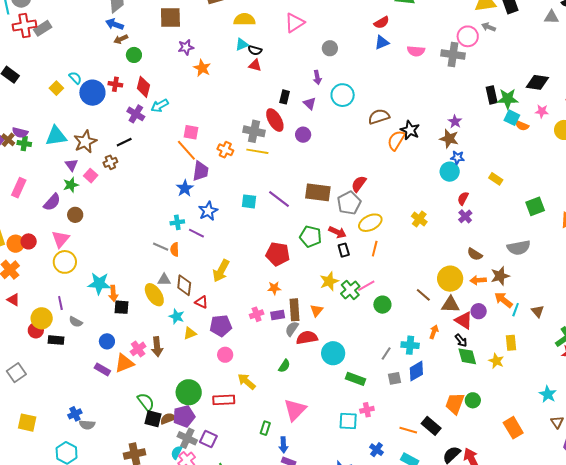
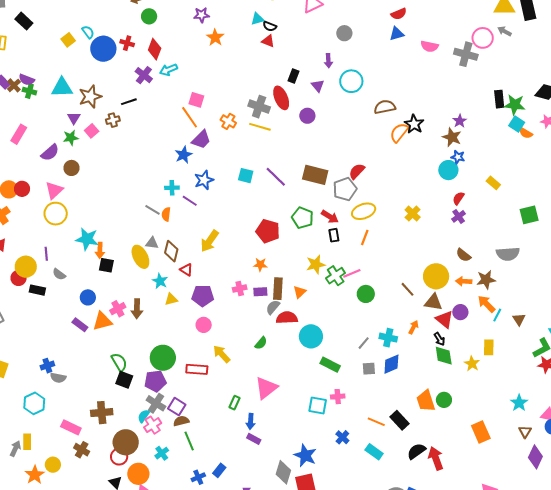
purple trapezoid: (201, 171) -> (201, 140), turned 30
orange trapezoid: (455, 404) -> (426, 401), turned -45
brown semicircle: (168, 419) -> (181, 421), moved

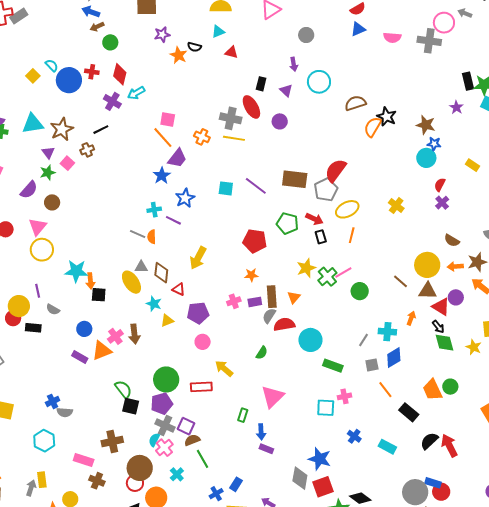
black semicircle: (270, 26) -> (194, 47), moved
purple star: (460, 121) -> (456, 107), moved
red semicircle: (357, 171) -> (336, 171), size x1.4
orange line: (376, 422) -> (385, 390), moved, turned 36

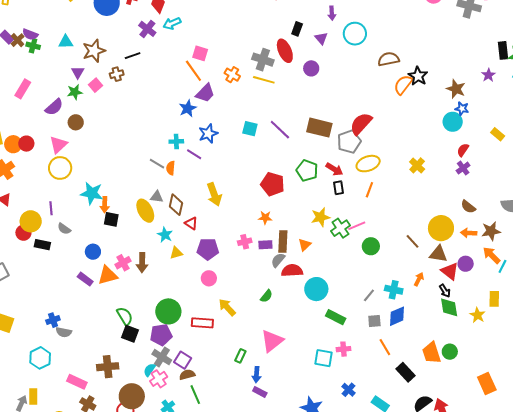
cyan triangle: (33, 124) -> (66, 42), size x0.7
yellow arrow: (198, 258) -> (214, 194), turned -55

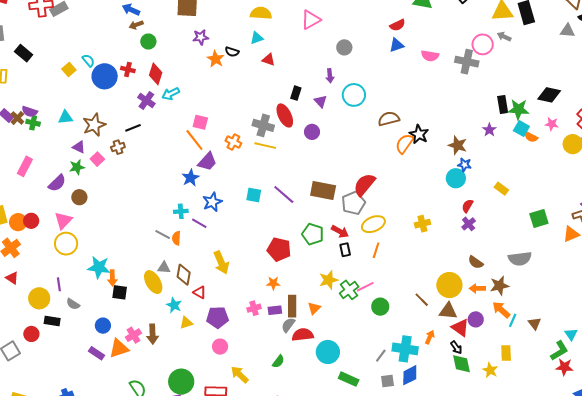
purple triangle: (78, 72) -> (79, 147), turned -32
yellow cross: (417, 165) -> (422, 224), turned 35
red circle: (23, 233) -> (31, 334), moved
cyan cross: (394, 290) -> (405, 349), size x1.4

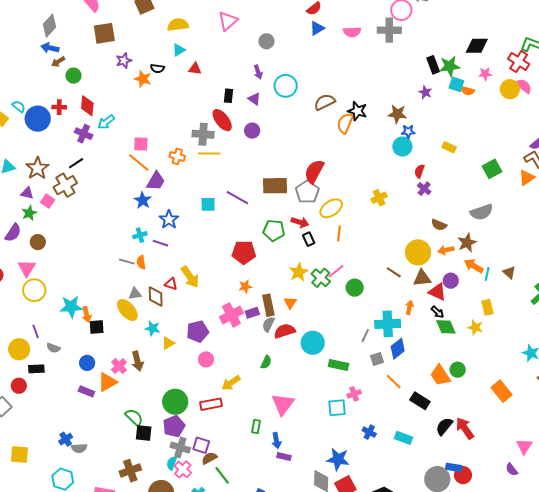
brown cross: (118, 147) -> (65, 185), size x1.6
red triangle: (200, 292) -> (171, 284), moved
pink cross: (254, 308) -> (231, 315), size x1.6
yellow arrow: (240, 375) -> (231, 383), turned -66

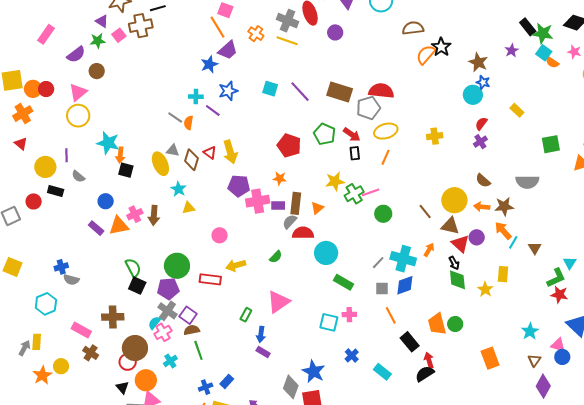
black rectangle: (433, 65) -> (528, 27), turned -36
red semicircle: (314, 171) -> (381, 91), turned 50
purple pentagon: (198, 331) -> (239, 186), moved
red arrow: (465, 428) -> (429, 360), moved, size x0.7

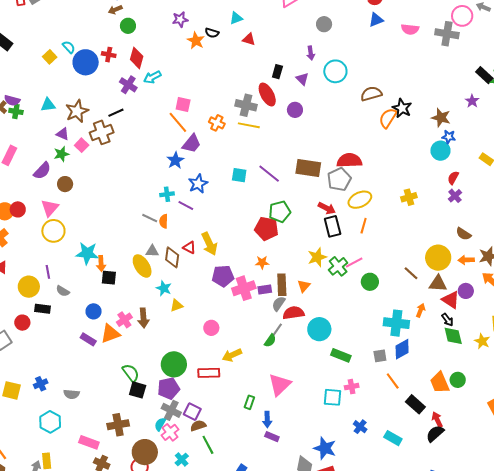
green pentagon: (324, 134) -> (280, 212), moved, turned -30
black rectangle: (355, 153) -> (333, 226), size x1.5
gray line: (378, 263) -> (277, 330), moved
blue cross: (61, 267) -> (41, 384), moved

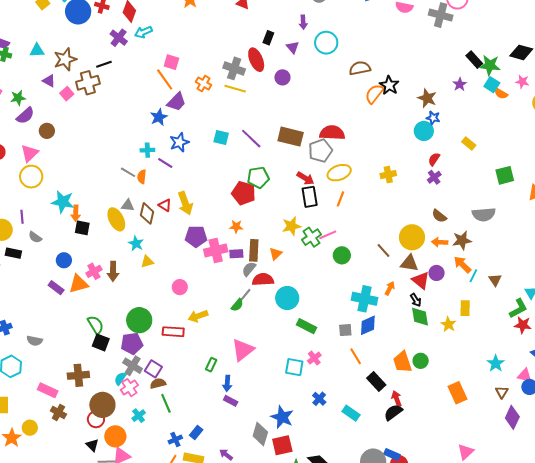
green star: (61, 154) -> (18, 98), moved
pink cross: (352, 387) -> (314, 358), turned -32

